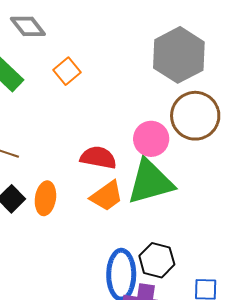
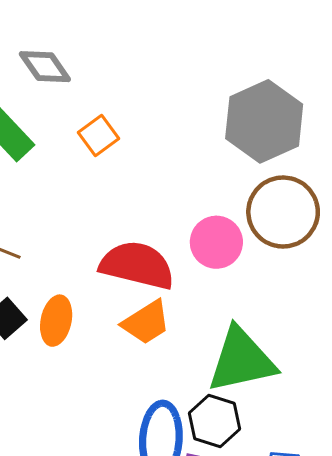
red semicircle: (98, 158) -> (137, 265), size x1.4
green triangle: (150, 182) -> (241, 360), moved

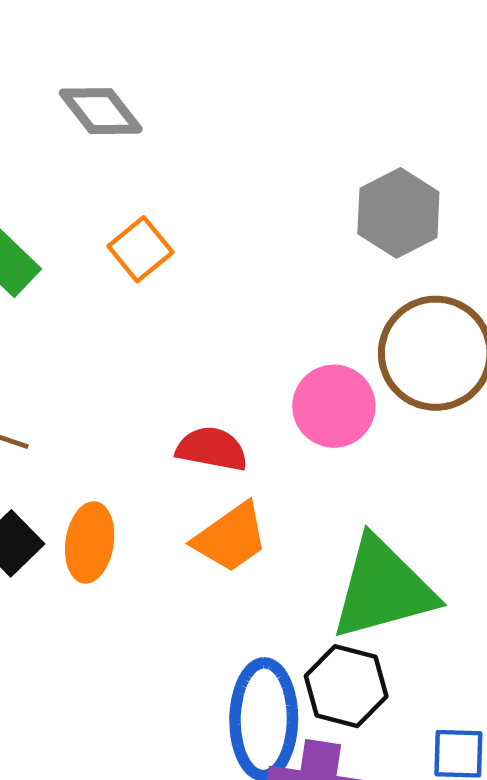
gray diamond: (45, 67) -> (101, 111), moved
gray hexagon: (264, 121) -> (398, 213), size x0.7
red semicircle: (137, 265) -> (212, 449), size x0.6

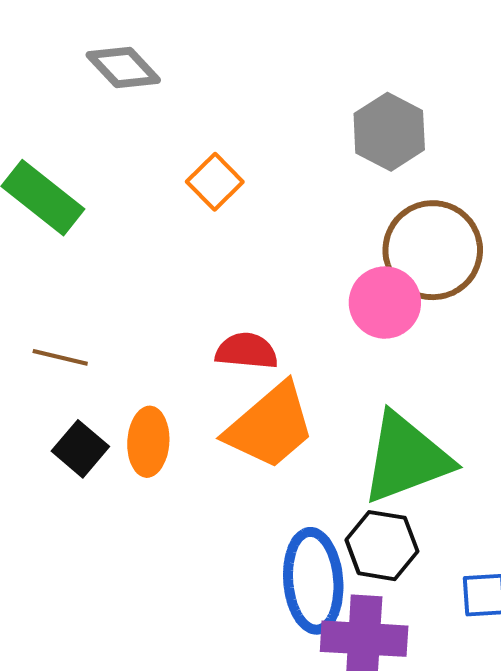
orange square: (140, 249) -> (215, 182), moved
pink circle: (334, 406) -> (385, 303), moved
orange trapezoid: (231, 538) -> (270, 426), size x1.4

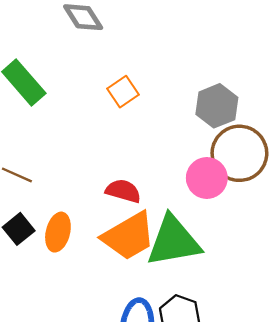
gray hexagon: (389, 132) -> (217, 106), moved
green triangle: (406, 458) -> (174, 241), moved

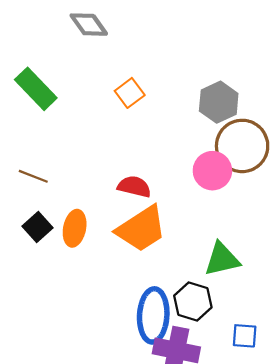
green triangle: (174, 241) -> (222, 259), moved, size x0.7

